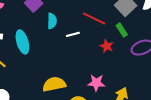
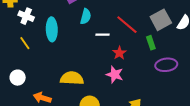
red star: (107, 46) -> (119, 53), moved
pink star: (96, 83) -> (115, 75), moved

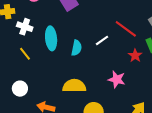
cyan semicircle: (86, 16) -> (77, 48), moved
white line: (102, 35) -> (102, 40), turned -32
red star: (119, 53) -> (135, 55), moved

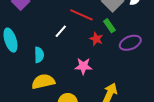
cyan semicircle: (77, 48) -> (39, 55), moved

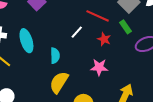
red star: (96, 39) -> (104, 39), moved
yellow semicircle: (43, 82) -> (59, 82), turned -45

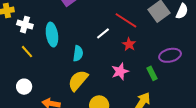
green rectangle: (126, 27) -> (152, 73), moved
pink star: (99, 67) -> (120, 71), turned -30

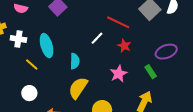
yellow line: (27, 52) -> (32, 65), moved
white circle: (24, 87) -> (29, 93), moved

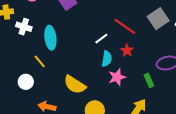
cyan semicircle: (75, 61) -> (107, 59), moved
yellow line: (32, 65) -> (40, 61), moved
yellow semicircle: (78, 88) -> (75, 85), turned -100

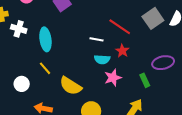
white line: (101, 39) -> (96, 39), turned 48
cyan semicircle: (107, 59) -> (102, 59), turned 84
yellow line: (40, 61) -> (45, 68), moved

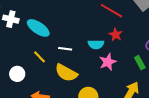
cyan ellipse: (45, 39) -> (38, 28), turned -45
white line: (96, 39) -> (65, 49), moved

